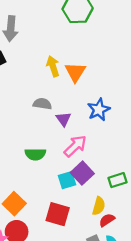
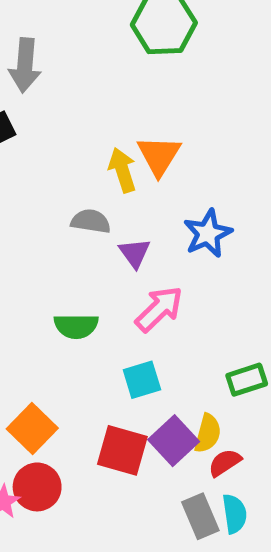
yellow arrow: (53, 66) -> (122, 170), moved
purple square: (82, 173) -> (174, 441), moved

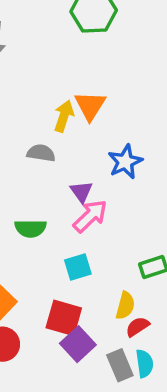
yellow arrow: (122, 170) -> (64, 116), turned 36
purple triangle: (135, 253) -> (81, 192), moved
purple square: (174, 441) -> (78, 344), moved

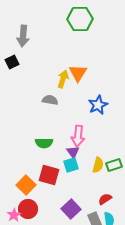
purple triangle: (81, 192) -> (73, 152), moved
pink arrow: (90, 216) -> (78, 136), turned 140
yellow semicircle: (125, 306) -> (98, 165), moved
red square: (64, 318) -> (49, 175), moved

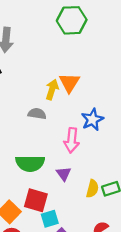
pink arrow: (78, 136) -> (72, 140), moved
green semicircle: (44, 143) -> (30, 163), size x1.4
cyan square: (71, 165) -> (50, 219), moved

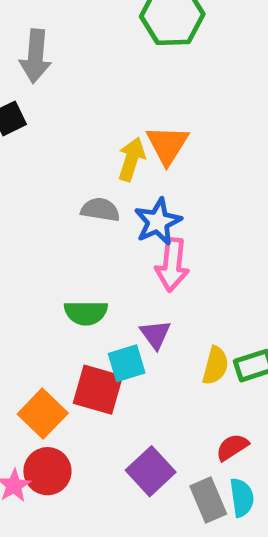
blue star: (92, 120) -> (158, 222), moved
green semicircle: (30, 163) -> (86, 313), size x0.7
cyan square: (50, 219) -> (127, 363), moved

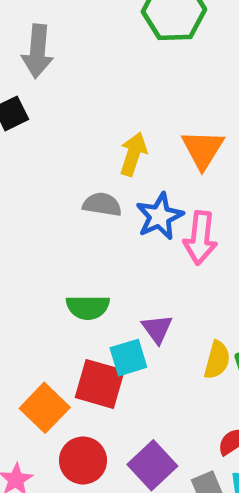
orange triangle: (167, 145) -> (203, 149), moved
pink arrow: (172, 265) -> (200, 238), moved
red circle: (47, 471) -> (83, 460), moved

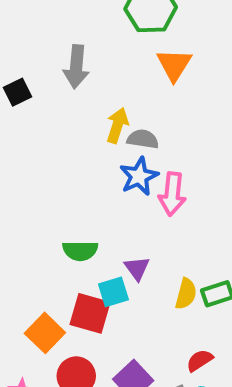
gray arrow: (38, 51) -> (76, 67), moved
orange triangle: (203, 149) -> (174, 65), moved
gray semicircle: (102, 204) -> (143, 139), moved

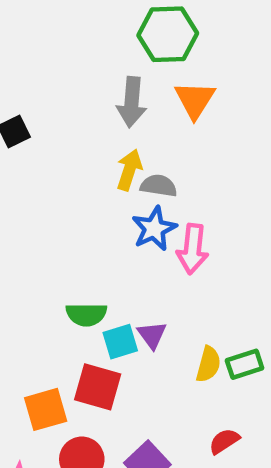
gray arrow: (76, 67) -> (132, 102), moved
cyan square: (113, 292) -> (120, 342), moved
orange square: (45, 333) -> (46, 409), turned 30

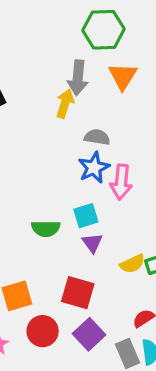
yellow arrow: (129, 170) -> (65, 103), moved
cyan square: (120, 342) -> (86, 216), moved
yellow semicircle: (208, 364) -> (132, 264), turned 50
red square: (98, 387) -> (78, 293), moved

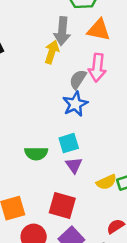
orange triangle: (123, 76) -> (99, 30), turned -50
gray semicircle: (97, 137) -> (78, 79), turned -66
pink arrow: (121, 182) -> (97, 68), moved

